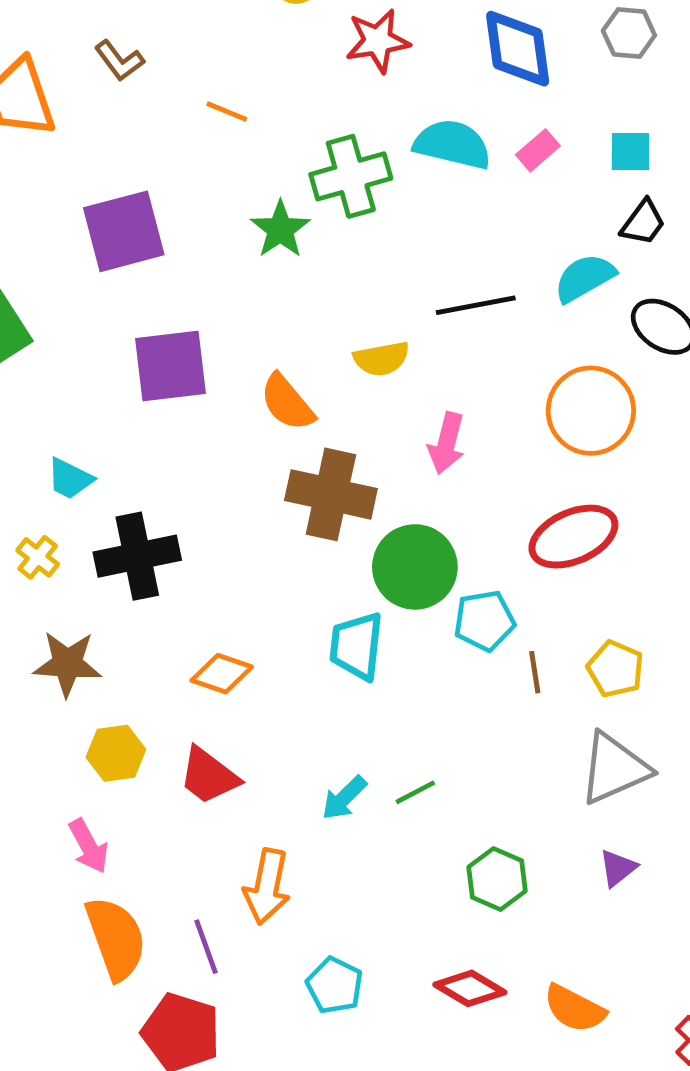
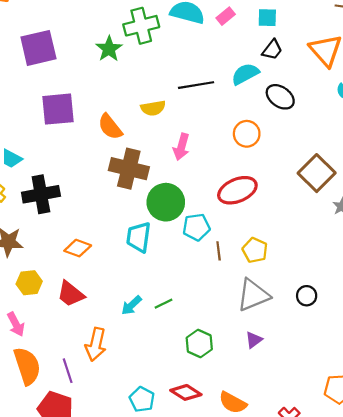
orange circle: (591, 411) -> (247, 134), size x0.7
cyan pentagon: (335, 985) -> (142, 399), moved

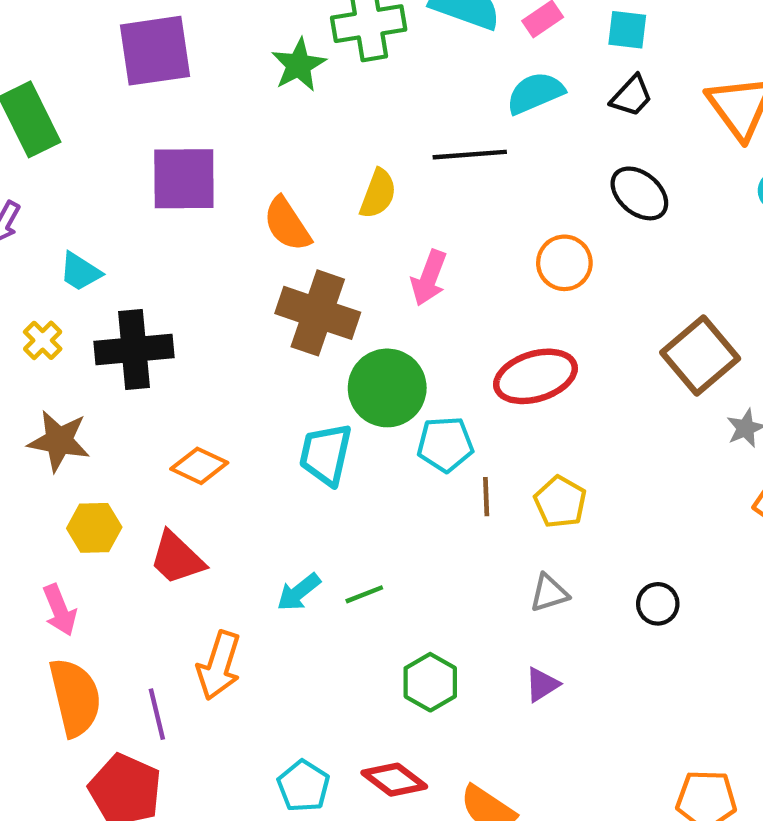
cyan semicircle: (245, 74) -> (535, 93), moved
yellow semicircle: (153, 108) -> (378, 194), turned -65
gray triangle: (253, 295) -> (549, 593), size x0.6

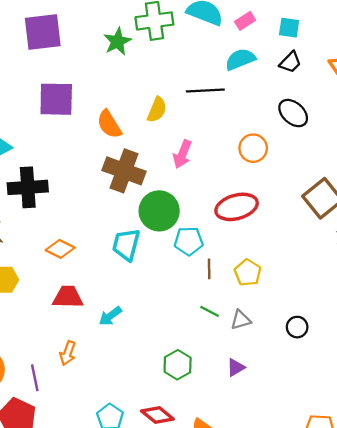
red trapezoid: (177, 558) -> (68, 297), moved, turned 136
green line: (364, 594) -> (210, 311), moved, turned 48
orange arrow: (219, 665) -> (68, 353), size x0.7

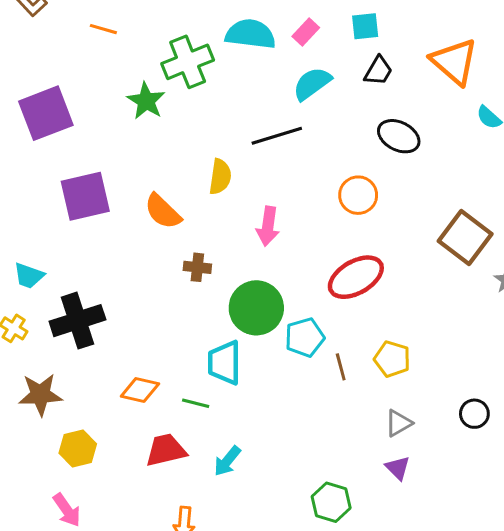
brown cross: (124, 171) -> (197, 267), size x0.5
green line: (210, 311) -> (196, 403), moved
purple triangle: (236, 367) -> (398, 468), moved, turned -30

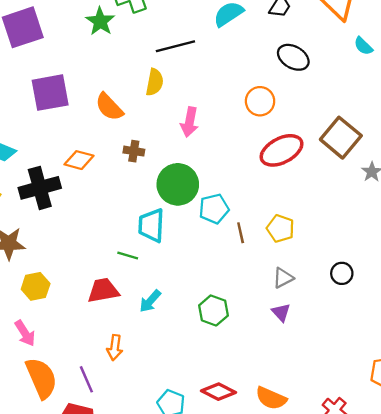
black line: (277, 136) -> (175, 46), moved
red ellipse: (356, 277) -> (282, 150), moved
orange diamond: (140, 390) -> (79, 160), moved
green hexagon: (331, 502) -> (213, 310), moved

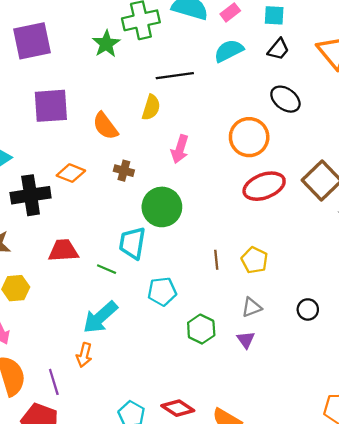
orange circle: (260, 101) -> (249, 137), size x1.4
cyan pentagon: (214, 209) -> (162, 291), moved
red trapezoid: (103, 291) -> (63, 251), moved
cyan arrow: (150, 301) -> (100, 317), moved, size x1.6
green hexagon: (213, 310) -> (201, 329), moved

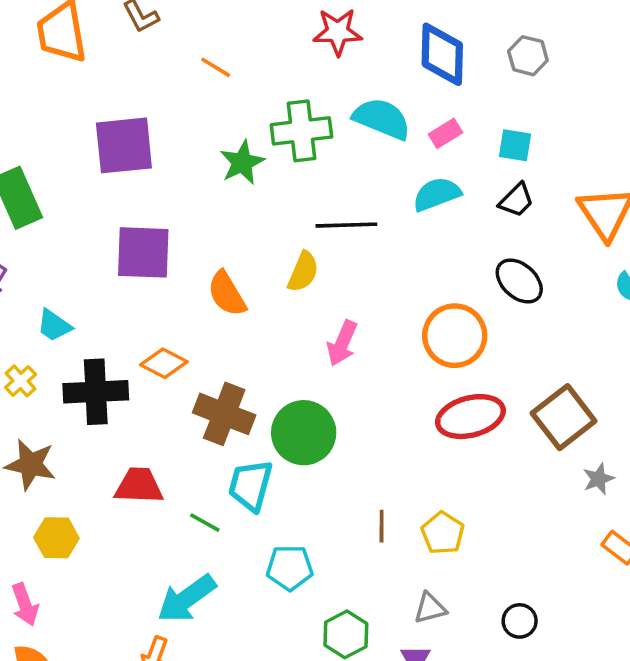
brown cross: (124, 171) -> (224, 414), moved, size x1.8

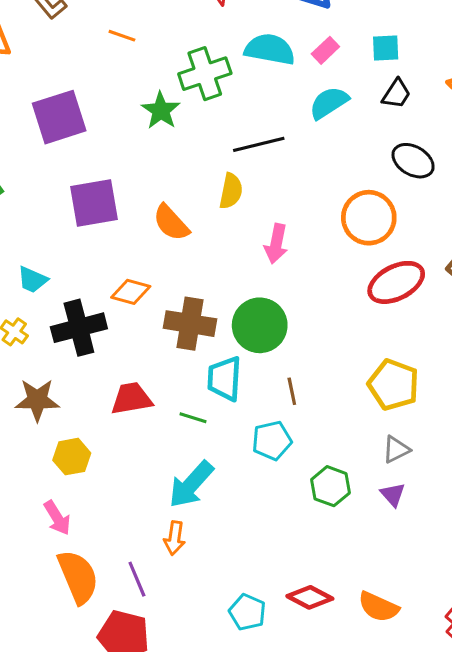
brown line: (382, 526) -> (292, 391), moved
yellow pentagon: (443, 533) -> (393, 385), size x1.4

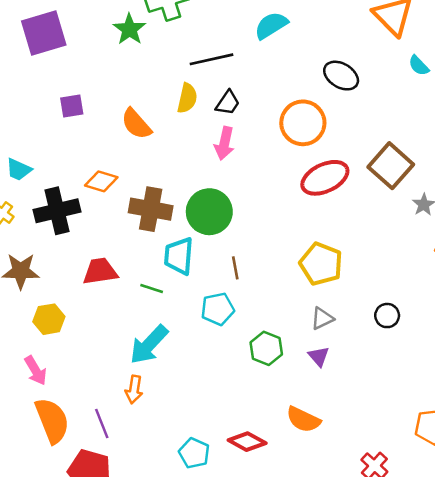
black trapezoid: (396, 94) -> (228, 103), moved
purple square: (94, 203) -> (72, 106), size x0.6
orange semicircle: (378, 607) -> (303, 420), moved

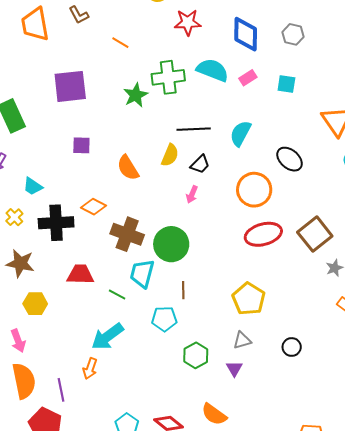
cyan semicircle: (271, 25) -> (240, 133), moved, turned -40
pink arrow: (224, 143) -> (192, 194), size x0.7

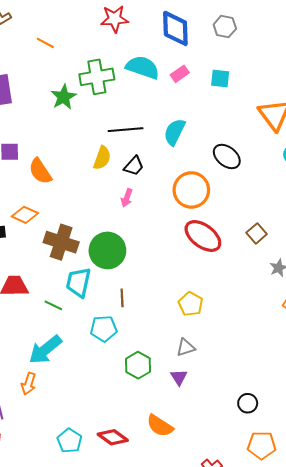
orange semicircle: (128, 168) -> (40, 171), moved
red ellipse: (263, 234) -> (203, 236), turned 54
brown square: (315, 234) -> (257, 233), size x0.6
yellow pentagon: (249, 299) -> (191, 304), size x0.7
black circle: (292, 347) -> (248, 403), moved

